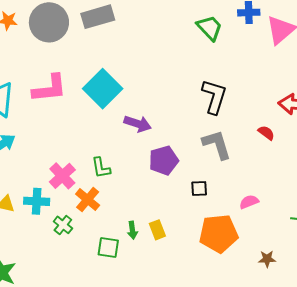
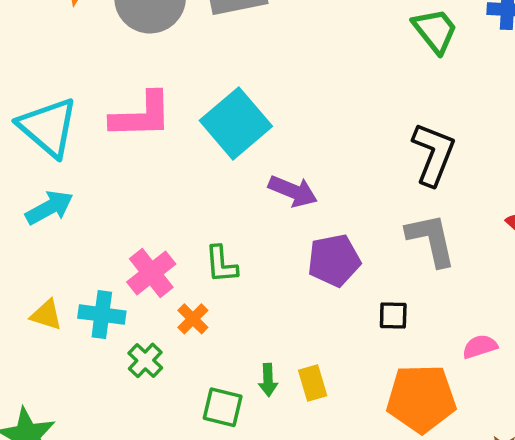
orange cross: (88, 200) -> (193, 319), size x0.7

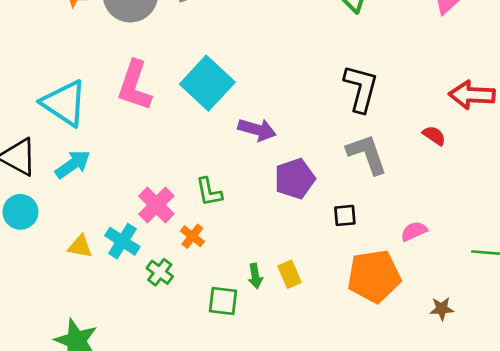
pink L-shape: (141, 115) -> (134, 86), turned 117
cyan cross: (102, 315) -> (122, 241), turned 32

